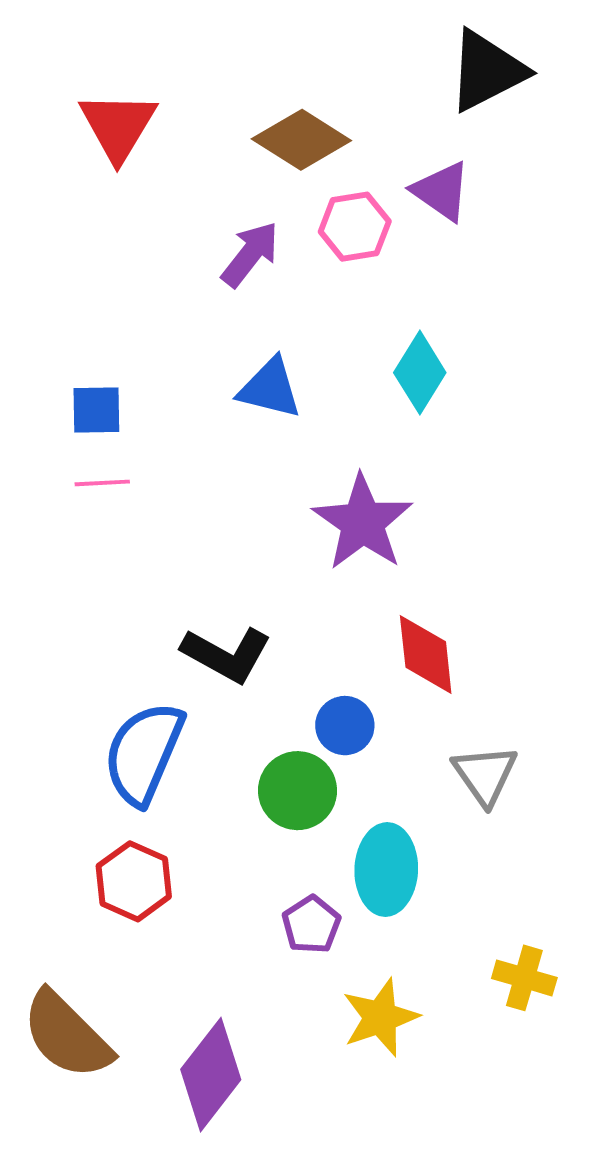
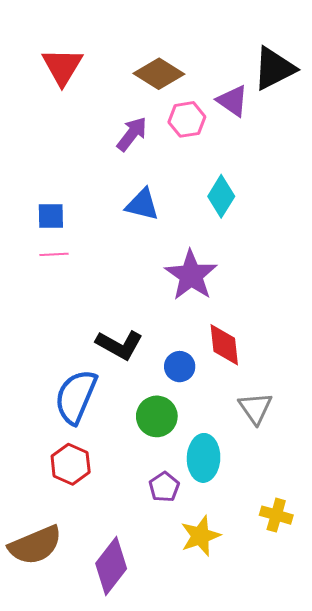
black triangle: (487, 71) -> (274, 69), moved
blue circle: (345, 726) -> (180, 367), moved
brown semicircle: (67, 1035) -> (35, 545), turned -68

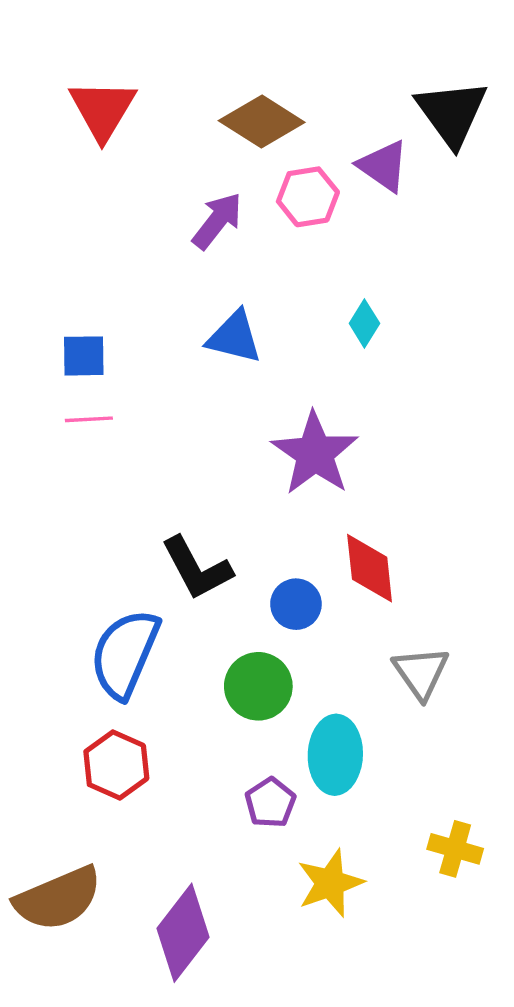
black triangle: (274, 69) -> (452, 113), turned -39
cyan diamond: (221, 196) -> (364, 323), size x0.7
black L-shape: (119, 345) -> (197, 568), turned 33

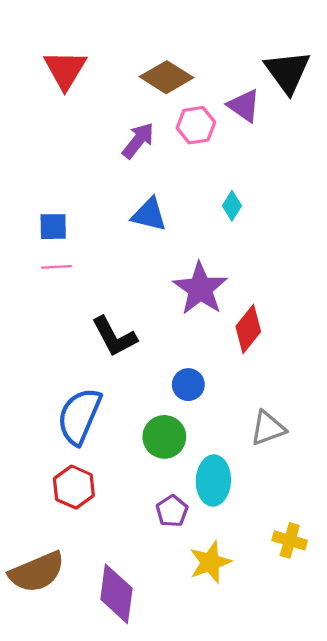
black L-shape: (197, 568) -> (114, 337), moved
red diamond: (370, 568) -> (248, 329), moved, turned 45
gray triangle: (421, 673) -> (268, 428), turned 45
purple diamond: (183, 933) -> (116, 594), turned -30

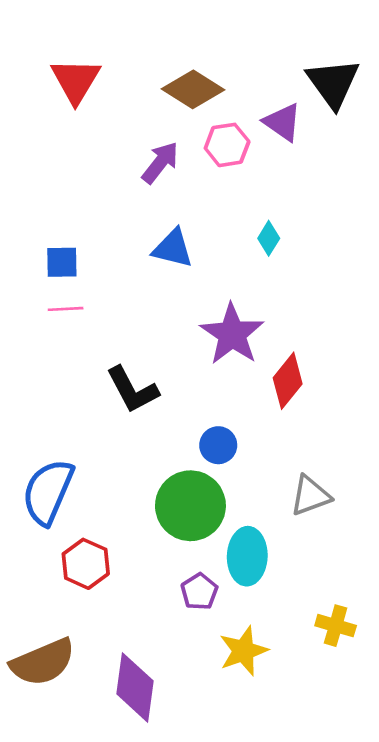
blue semicircle: (79, 416) -> (48, 492), moved
green circle: (164, 437) -> (190, 506), size x1.4

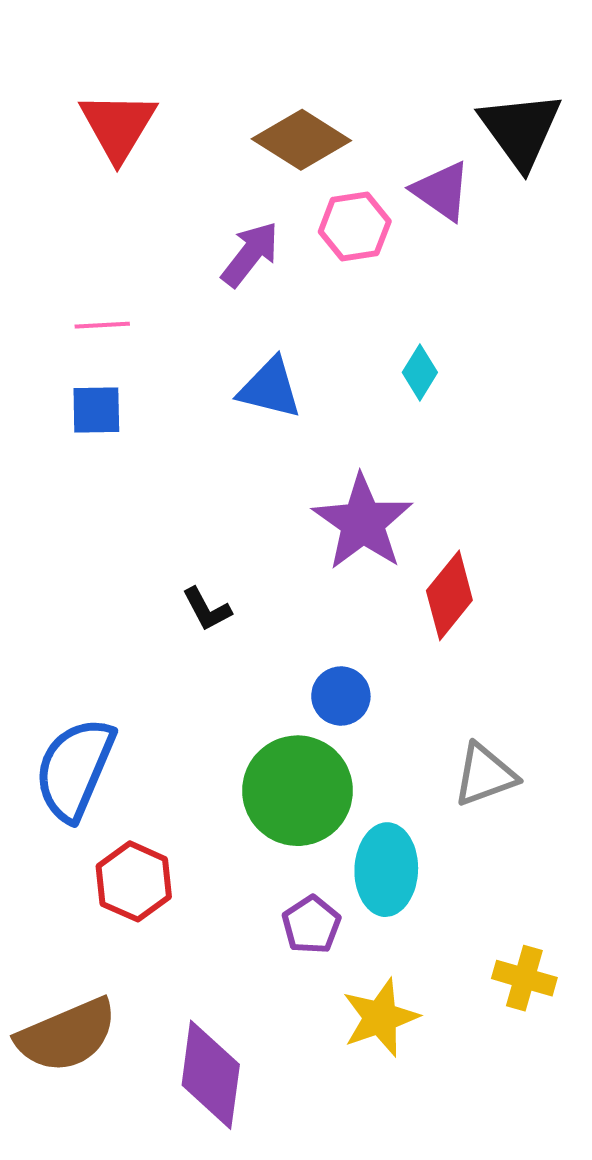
pink line: (66, 309) -> (102, 325), moved
black L-shape: (132, 390) -> (207, 609), size x0.6

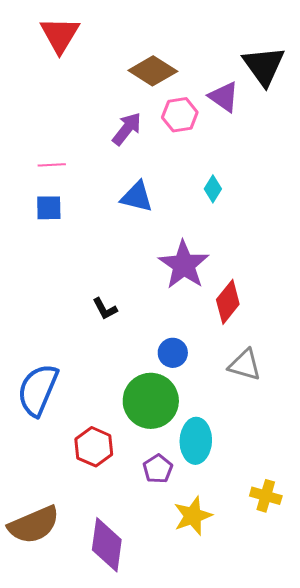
red triangle: (118, 126) -> (60, 35), moved
gray triangle: (485, 775) -> (245, 365), moved, turned 36
red hexagon: (134, 881) -> (94, 447), moved

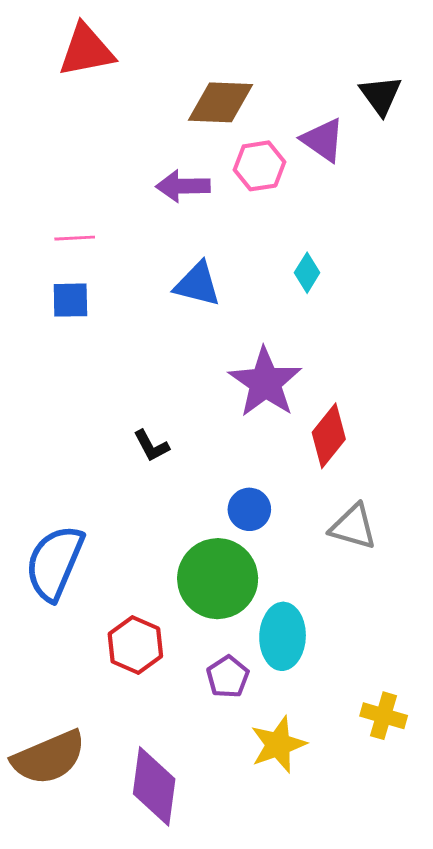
red triangle: (60, 35) -> (86, 50), turned 48
black triangle: (264, 66) -> (381, 95), size x0.7
brown diamond: (153, 71) -> (220, 102), turned -30
purple arrow: (127, 129) -> (183, 186), turned -129

